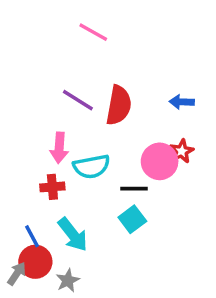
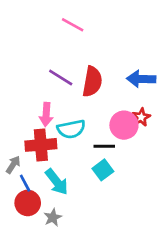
blue arrow: (182, 102) -> (141, 79), size x1.5
red cross: (52, 187) -> (41, 145), size x1.6
gray arrow: (17, 274) -> (13, 165), moved

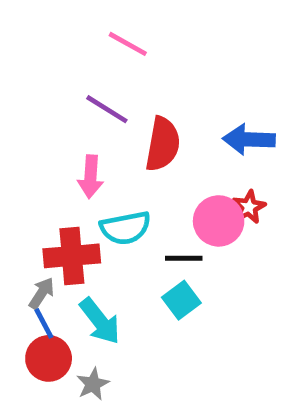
purple line: (61, 78) -> (107, 109), moved
pink arrow: (46, 115) -> (90, 177), moved
gray arrow: (13, 165) -> (42, 293), moved

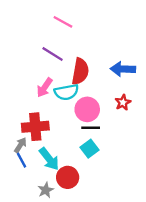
pink arrow: (90, 177) -> (45, 87), turned 30
pink circle: (219, 221) -> (87, 109), moved
cyan semicircle: (125, 228) -> (66, 92), moved
red circle: (49, 358) -> (68, 177), moved

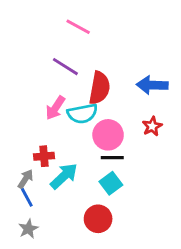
red cross: (35, 127) -> (44, 156), size x0.6
cyan arrow: (49, 159) -> (64, 176), moved, turned -95
red circle: (68, 177) -> (98, 219), moved
gray star: (46, 190) -> (28, 229), moved

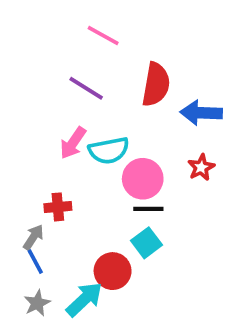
red semicircle: (99, 88) -> (156, 84), moved
cyan arrow: (64, 176) -> (84, 299), moved
red circle: (98, 219) -> (113, 271), moved

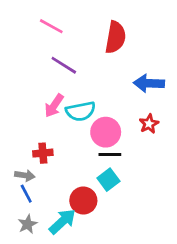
pink line: (103, 35) -> (51, 26), moved
red semicircle: (156, 84) -> (115, 37), moved
gray arrow: (33, 237) -> (25, 175), turned 66

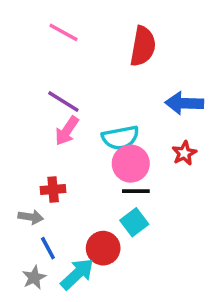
purple line: (64, 65) -> (63, 101), moved
cyan semicircle: (81, 111) -> (120, 138), moved
blue line: (26, 194) -> (48, 248), moved

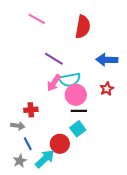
purple line: (63, 101) -> (54, 59), moved
pink arrow: (67, 131) -> (54, 83), moved

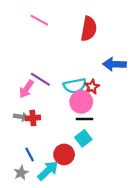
purple line: (54, 59) -> (40, 79), moved
pink arrow: (54, 83) -> (26, 89), moved
red star: (107, 89) -> (92, 87), moved
gray arrow: (18, 126) -> (21, 117), moved

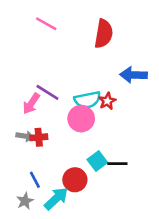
pink circle: (81, 102) -> (81, 119), moved
black line: (84, 119) -> (117, 164), moved

